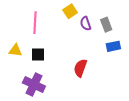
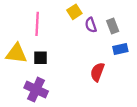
yellow triangle: (15, 50) -> (16, 53), size x1.5
red semicircle: (80, 68) -> (97, 72), moved

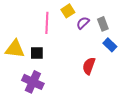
pink line: (37, 24) -> (47, 23), moved
purple semicircle: (91, 25) -> (83, 23), turned 64
blue rectangle: (120, 49) -> (110, 45), turned 56

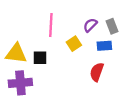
yellow square: (68, 11) -> (74, 44), moved
blue rectangle: (110, 45) -> (104, 46), moved, turned -48
purple cross: (33, 82) -> (20, 83), moved, turned -30

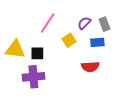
pink line: (51, 25) -> (48, 23), turned 30
red semicircle: (97, 72) -> (90, 67), turned -114
purple cross: (20, 83) -> (33, 77), moved

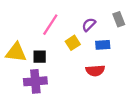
gray rectangle: (104, 24) -> (119, 19), moved

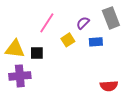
gray rectangle: (119, 19) -> (111, 18), size x1.5
red semicircle: (95, 71) -> (109, 86), moved
purple cross: (35, 81) -> (20, 76), moved

